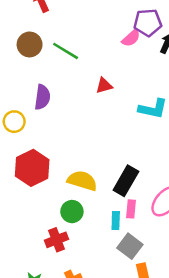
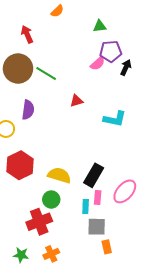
brown circle: (30, 44) -> (18, 69), size x1.5
red cross: (57, 240) -> (39, 222), size x1.4
gray square: (130, 246) -> (97, 227), turned -36

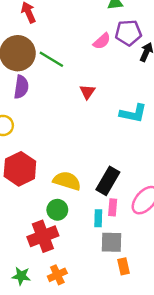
pink semicircle: (98, 63) -> (102, 41), moved
red triangle: (76, 101) -> (87, 92), turned -40
purple semicircle: (28, 110) -> (21, 87), moved

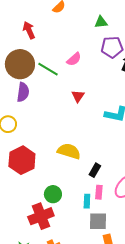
pink semicircle: (102, 41) -> (74, 59), moved
yellow semicircle: (67, 181) -> (69, 151), moved
black rectangle: (108, 181) -> (95, 170), size x0.6

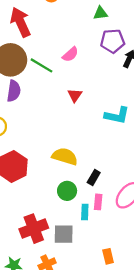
red arrow: (29, 30) -> (20, 22), size x1.5
green circle: (53, 194) -> (67, 191), moved
gray square: (98, 221) -> (64, 234), moved

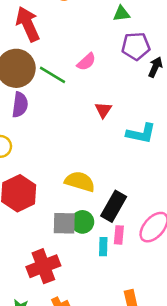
red triangle: (75, 95) -> (103, 110), moved
black rectangle: (94, 178) -> (114, 206), size x1.6
gray square: (64, 234) -> (64, 223), moved

